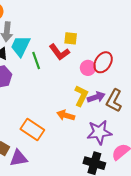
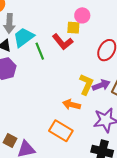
cyan trapezoid: (20, 46) -> (24, 37), turned 30
pink circle: (88, 68) -> (82, 15), moved
orange rectangle: (32, 129) -> (61, 131), moved

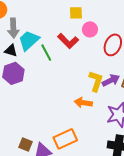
pink circle: (82, 15) -> (90, 29), moved
yellow square: (73, 28) -> (76, 13), moved
orange rectangle: (61, 131) -> (65, 139), moved, turned -50

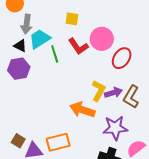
yellow square: (76, 13) -> (72, 19), moved
pink circle: (90, 29) -> (102, 39), size x1.5
orange arrow: (83, 103) -> (82, 110), size x1.4

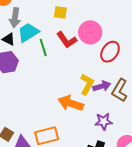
purple star: (115, 128) -> (104, 121), size x0.7

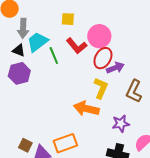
red ellipse: (110, 52) -> (103, 58), moved
purple arrow: (102, 86) -> (115, 68), moved

